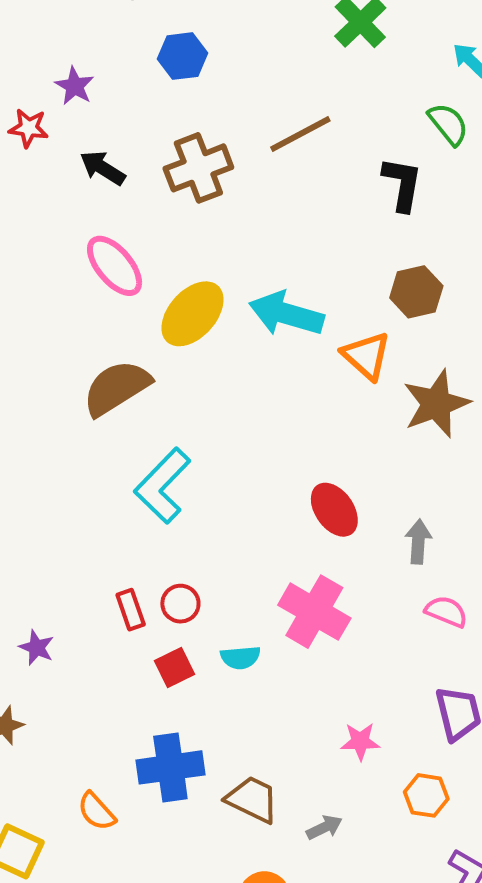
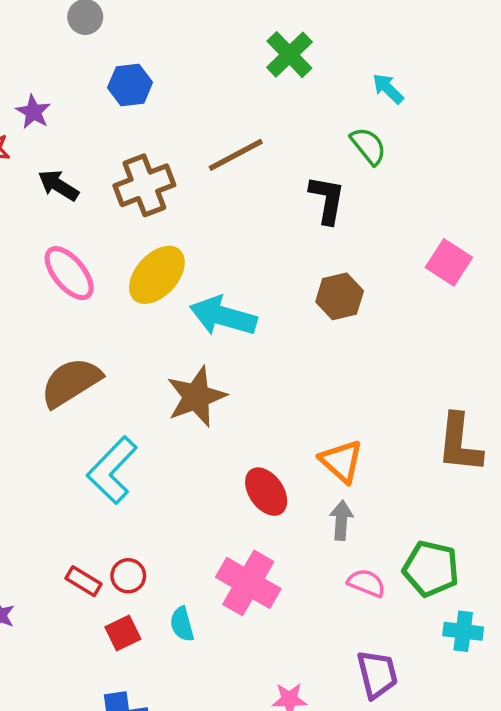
yellow ellipse: (192, 314) -> (157, 275), moved
orange triangle: (366, 356) -> (341, 461), moved
brown star: (436, 404) -> (196, 397), moved
red rectangle: (131, 610) -> (83, 581), turned -40
cyan semicircle: (240, 658) -> (182, 624), turned 80

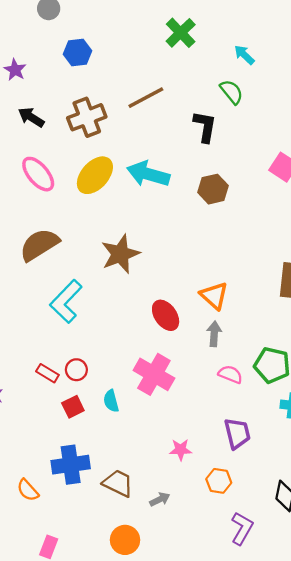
cyan arrow: (223, 316) -> (148, 174), moved

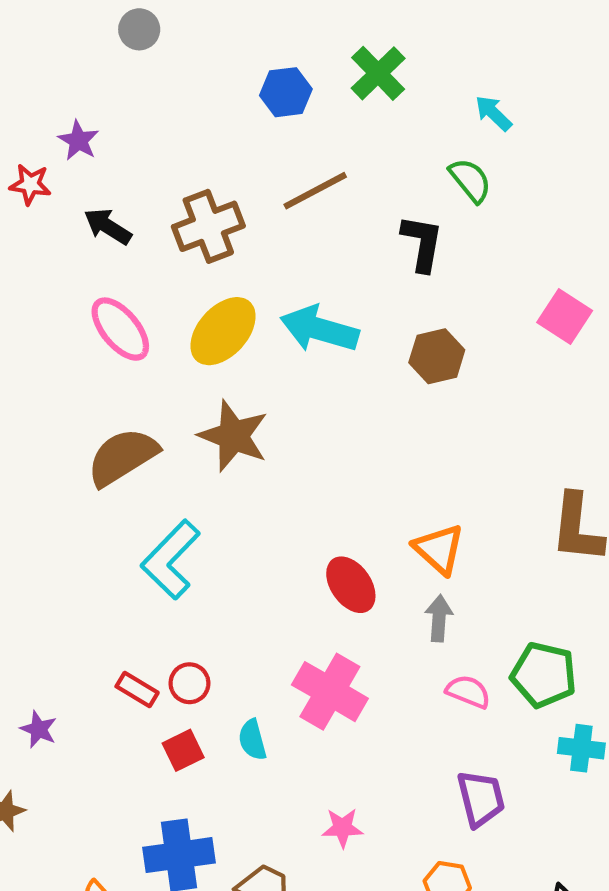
blue hexagon: (78, 52) -> (286, 92), moved
brown star: (120, 254) -> (233, 436), moved, turned -30
pink star: (181, 450) -> (342, 828), moved

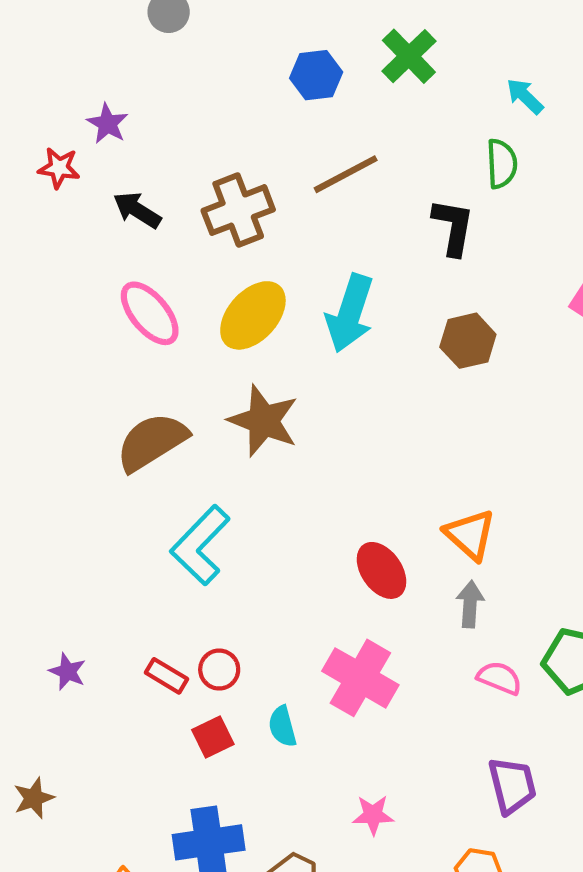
green semicircle: (470, 180) -> (502, 164), turned 36
cyan arrow: (319, 329) -> (350, 313), turned -88
purple star: (39, 729) -> (67, 672), moved

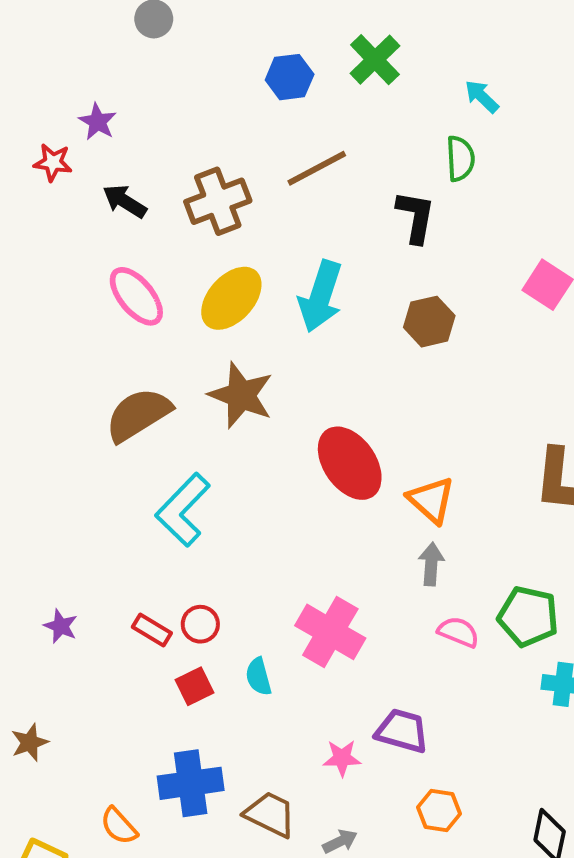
red ellipse: (382, 570) -> (350, 463), moved, size x1.4
purple trapezoid: (512, 785) -> (402, 731), moved, turned -60

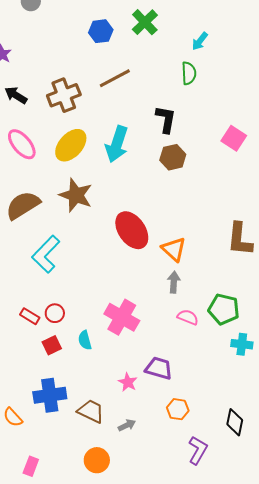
cyan arrow: (482, 96) -> (200, 41), turned -96
black L-shape: (416, 217) -> (166, 119), moved
pink star: (342, 758) -> (128, 382), turned 30

